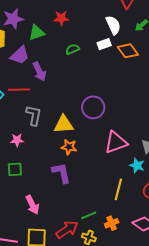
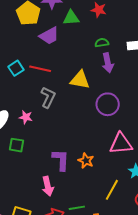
purple arrow: (39, 71) -> (108, 63), moved
yellow triangle: (64, 124) -> (80, 80), moved
orange star: (69, 147) -> (86, 161), moved
pink arrow: (32, 205) -> (48, 186), moved

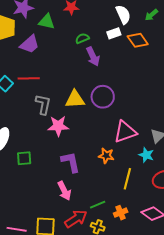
green triangle: (71, 18) -> (47, 22), turned 30
yellow triangle: (80, 80) -> (75, 99), moved
pink star: (26, 117) -> (58, 126), moved, size x1.5
orange star: (86, 161) -> (106, 156), moved

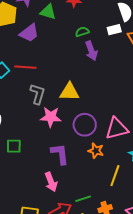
purple circle: (103, 97) -> (85, 125), moved

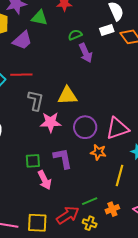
green square: (14, 146) -> (33, 161), moved
pink arrow: (51, 182) -> (45, 180), moved

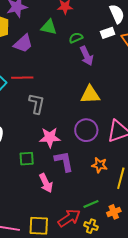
green triangle: (39, 18) -> (49, 27), moved
yellow triangle: (67, 96) -> (90, 95), moved
pink star: (51, 122) -> (50, 137), moved
orange star: (98, 152) -> (100, 165), moved
green square: (33, 161) -> (27, 159), moved

